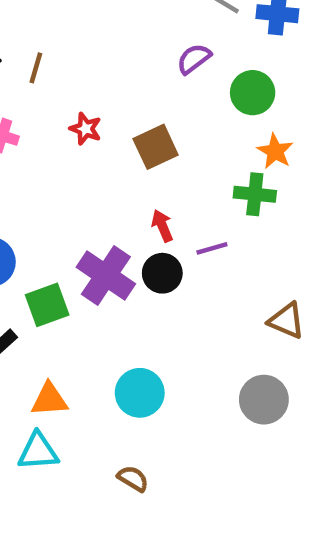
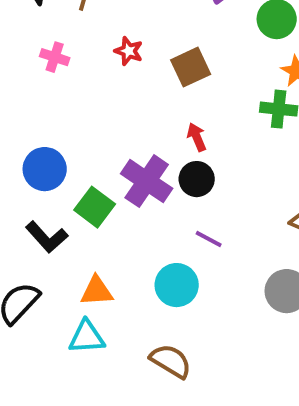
purple line: (212, 248) -> (209, 239), moved, turned 44
green square: (47, 305) -> (95, 207), turned -33
brown semicircle: (133, 479) -> (171, 361), size x1.5

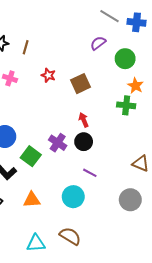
purple cross: (147, 181) -> (58, 143), size x0.7
cyan triangle: (87, 337) -> (36, 243), moved

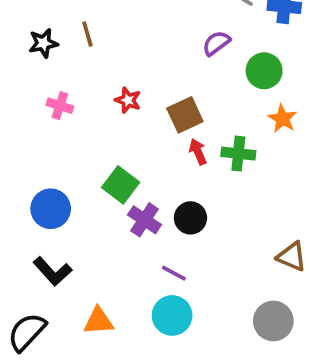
brown line: (26, 47) -> (87, 34), moved, turned -32
green cross: (126, 105) -> (238, 154), moved
red arrow: (84, 120) -> (198, 152), moved
green square: (31, 156) -> (121, 185), moved
purple line: (90, 173) -> (174, 273), moved

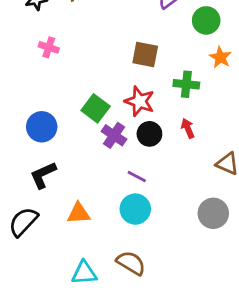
red star: (128, 100) -> (140, 101), moved, size x1.5
brown square: (185, 115) -> (145, 54), turned 36
red arrow: (198, 152) -> (188, 128), moved
black L-shape: (52, 271) -> (43, 175), turned 108

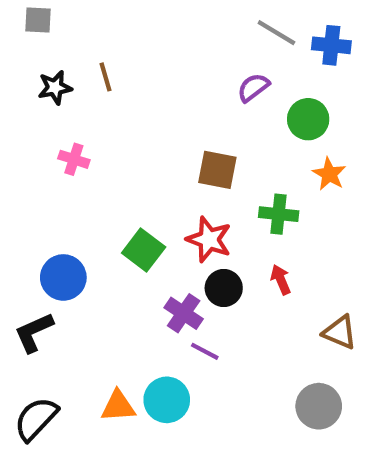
purple cross: (114, 135) -> (184, 313), moved
black L-shape: (43, 175) -> (34, 332), moved
cyan circle: (135, 209) -> (167, 400), moved

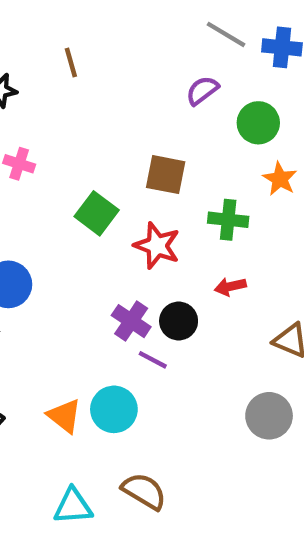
brown line: (106, 77) -> (71, 62), moved
green square: (144, 250) -> (97, 213), moved
red arrow: (281, 280) -> (230, 287), turned -80
black circle: (224, 288) -> (179, 321), moved
orange triangle: (118, 406) -> (64, 416), turned 42

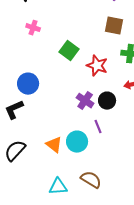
brown square: (166, 175) -> (114, 26), moved
purple line: (153, 360) -> (98, 127), moved, turned 40

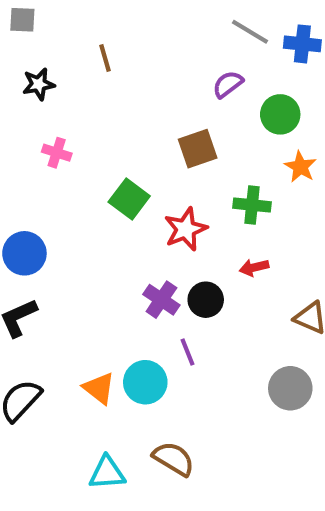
brown square: (114, 26) -> (198, 149), moved, turned -30
red star: (97, 66) -> (186, 229), turned 30
blue circle: (28, 84) -> (24, 253), moved

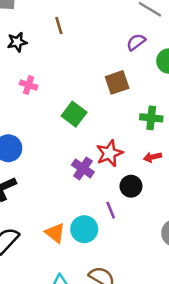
red star: (186, 229) -> (109, 153), moved
purple cross: (161, 300) -> (83, 168), moved
black circle: (206, 300) -> (131, 186), moved

